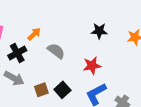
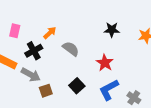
red star: (92, 66) -> (105, 63), turned -30
brown square: (41, 90) -> (46, 91), moved

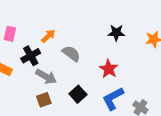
gray arrow: (31, 75) -> (46, 77), moved

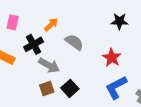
black square: (78, 94) -> (70, 88), moved

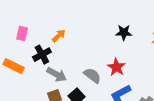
gray semicircle: (74, 42) -> (92, 75), moved

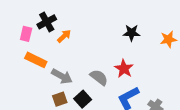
black cross: (42, 55) -> (47, 22), moved
orange rectangle: (14, 66) -> (36, 60), moved

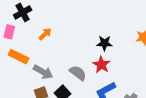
black cross: (47, 22) -> (23, 12), moved
black star: (132, 33) -> (105, 43), moved

